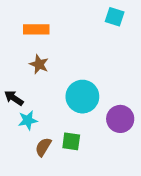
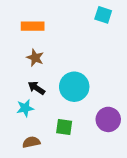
black arrow: (14, 98) -> (36, 88), moved
purple circle: (120, 119) -> (108, 119), moved
brown semicircle: (43, 147) -> (31, 142), moved, turned 48

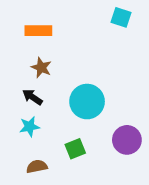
black arrow: (36, 88) -> (32, 97), moved
green square: (64, 127) -> (75, 149), turned -30

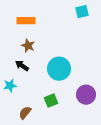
cyan square: (121, 17) -> (82, 12), turned -32
cyan star: (29, 127) -> (10, 86), moved
brown semicircle: (37, 166) -> (25, 113), turned -40

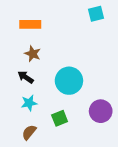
cyan star: (10, 86) -> (29, 103), moved

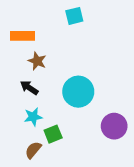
cyan square: (96, 14) -> (74, 16), moved
orange rectangle: (30, 24) -> (23, 36), moved
green square: (60, 118) -> (53, 134), moved

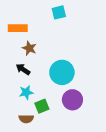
purple circle: (114, 126) -> (72, 100), moved
brown semicircle: (33, 150) -> (26, 119), turned -128

